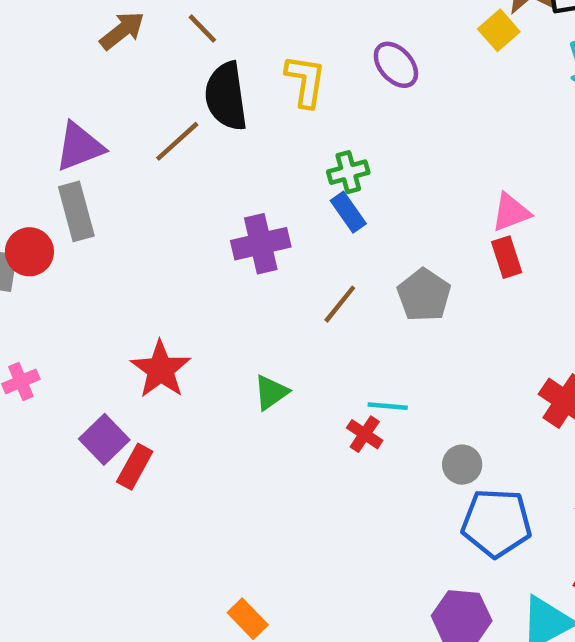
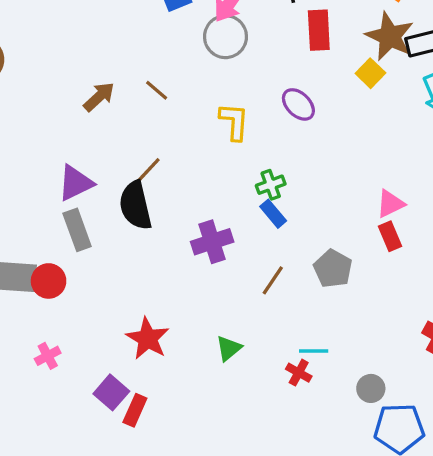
black semicircle: (226, 96) -> (135, 205), moved
red circle: (29, 252) -> (49, 281), moved

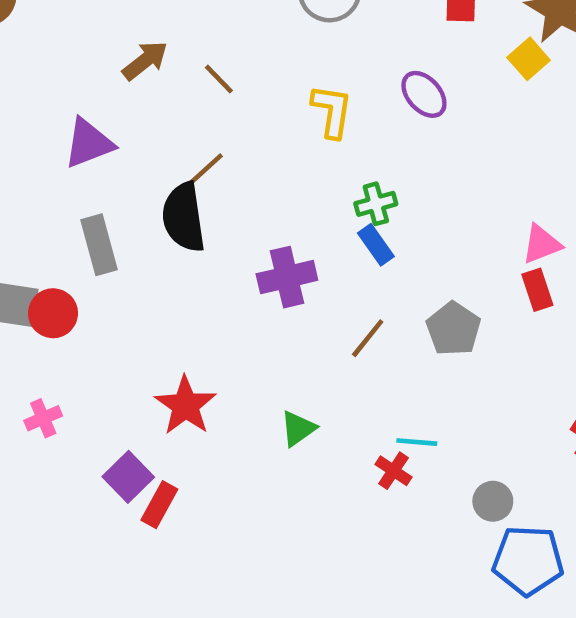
brown line: (157, 90) -> (219, 79), moved
purple triangle: (75, 183) -> (89, 143), moved

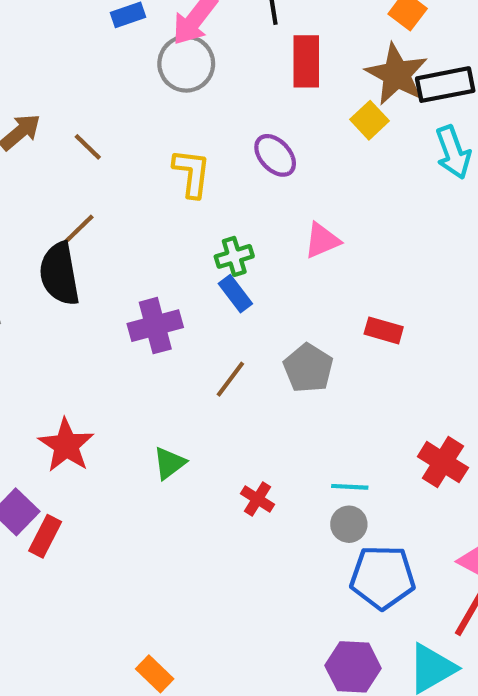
pink triangle: (542, 244) -> (322, 240), moved
red rectangle: (537, 290) -> (384, 330), turned -54
cyan line: (417, 442) -> (350, 487), moved

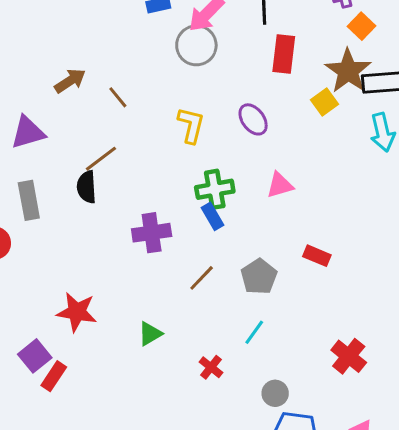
green cross: (234, 256) -> (215, 189), size x1.4
black semicircle: (59, 274) -> (87, 187), size x0.7
red star: (66, 445) -> (77, 312), turned -30
cyan line: (350, 487) -> (254, 332), moved, turned -64

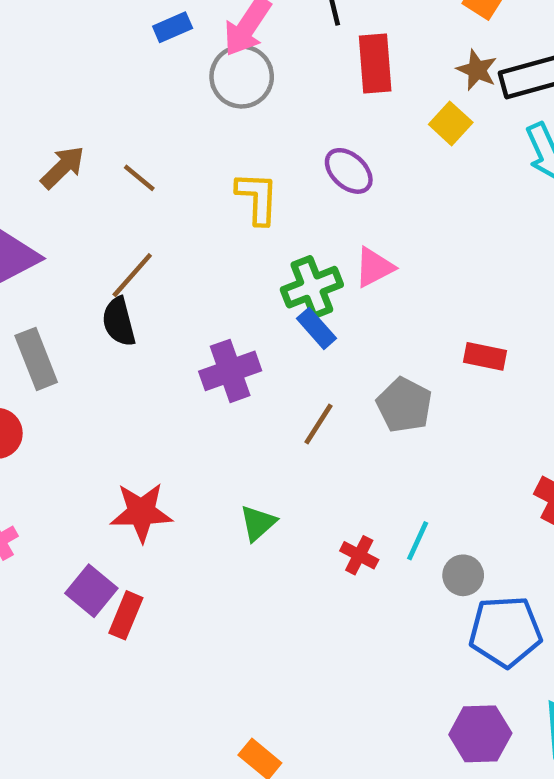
brown star: (348, 71) -> (477, 70), size x0.6
pink triangle: (280, 185) -> (374, 267), moved
cyan line: (254, 332) -> (418, 541), moved

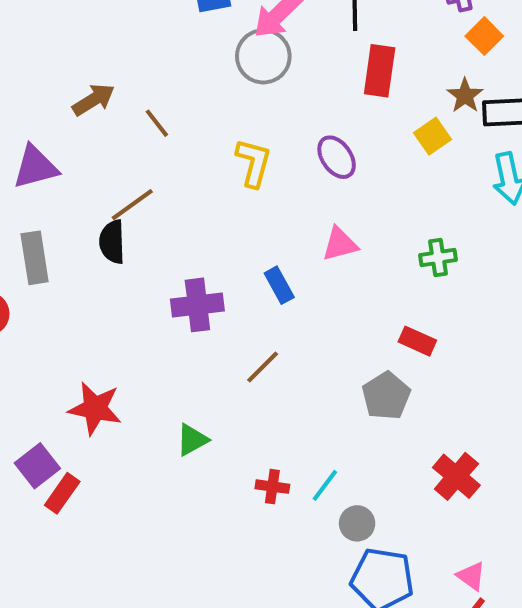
green cross: (312, 287) -> (438, 257), moved, size x0.7
gray pentagon: (404, 405) -> (386, 396), moved
red cross: (359, 555) -> (272, 487), turned -32

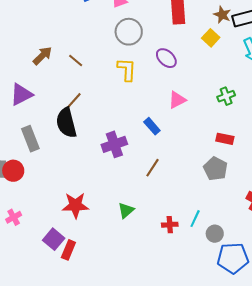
gray circle: (263, 56) -> (129, 32), moved
black semicircle: (112, 242) -> (66, 123), size x1.4

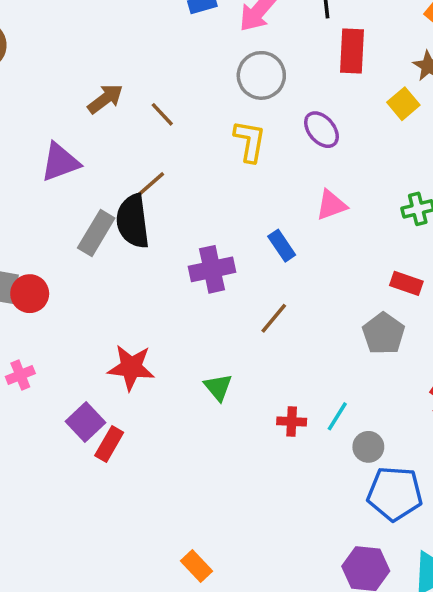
gray rectangle: (30, 139) -> (96, 233), moved, turned 45
green triangle: (126, 210) -> (218, 387), turned -36

